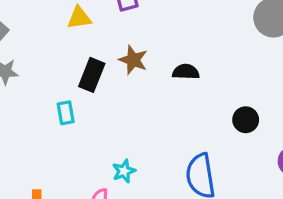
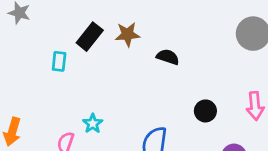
brown star: (133, 60) -> (128, 34), turned 30
cyan star: (124, 171) -> (93, 124), turned -30

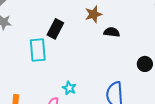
brown star: (128, 34) -> (93, 14), moved
cyan rectangle: (59, 61) -> (38, 50), size x1.6

